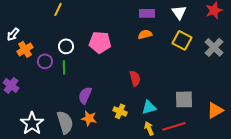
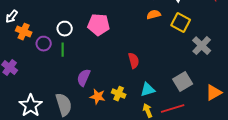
orange semicircle: (145, 34) -> (154, 15), moved
gray cross: (214, 47) -> (202, 46), moved
orange cross: (25, 49) -> (24, 32), turned -35
gray square: (184, 99) -> (183, 82), turned -30
orange star: (89, 118) -> (98, 97), moved

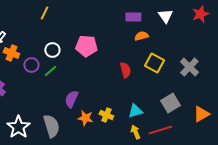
yellow square: (181, 23) -> (154, 63), moved
green line: (63, 50) -> (50, 71), turned 48
red semicircle: (134, 61) -> (125, 70), moved

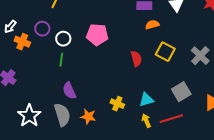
purple circle: (31, 65) -> (42, 29), moved
green line: (50, 71) -> (61, 60), turned -40
purple semicircle: (71, 99) -> (69, 91), moved, turned -48
orange star: (85, 118) -> (88, 117), moved

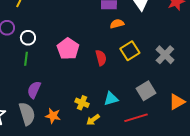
pink pentagon: (97, 35) -> (68, 49), moved, turned 30
yellow square: (165, 52) -> (130, 51), turned 30
purple semicircle: (69, 91) -> (34, 90), turned 48
yellow arrow: (146, 121) -> (93, 120), moved, turned -104

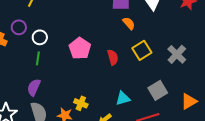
orange semicircle: (117, 24) -> (129, 23), turned 64
purple semicircle: (34, 90) -> (34, 87), moved
yellow cross: (82, 103) -> (81, 103), moved

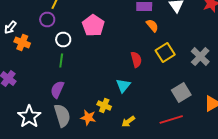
purple circle: (19, 27) -> (47, 20), moved
pink pentagon: (80, 48) -> (93, 26), moved
cyan triangle: (123, 98) -> (123, 86), moved, turned -35

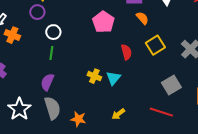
pink pentagon: (93, 26) -> (103, 22), moved
yellow cross: (104, 106) -> (94, 76), moved
orange star: (88, 118) -> (78, 119), moved
red line: (171, 120) -> (161, 112), turned 35

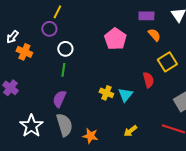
red semicircle: (126, 52) -> (148, 80), moved

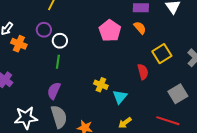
purple circle: (49, 29) -> (44, 30), moved
orange semicircle: (154, 35) -> (140, 28), moved
cyan triangle: (125, 95) -> (120, 97), moved
white star: (31, 126) -> (26, 118), turned 30

